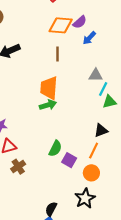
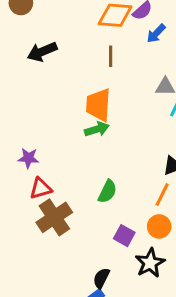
purple square: (69, 160) -> (124, 236), moved
brown cross: (18, 167) -> (54, 217), size x1.6

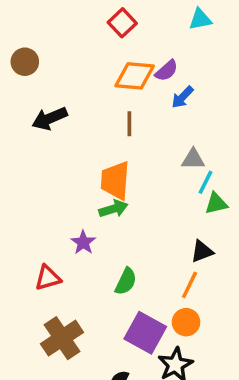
purple star: (28, 158) -> (83, 242), moved, turned 30
brown cross: (54, 217) -> (62, 338), moved
purple square: (124, 236) -> (145, 333), size x1.6

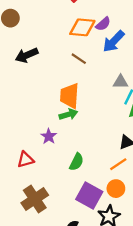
blue arrow: (182, 97) -> (114, 41), size x1.5
brown line: (129, 124) -> (79, 59), turned -56
orange line: (190, 285) -> (118, 164), turned 30

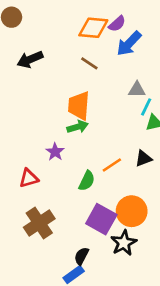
orange line: (118, 164) -> (112, 165), moved
orange circle: (116, 189) -> (132, 211), size x1.5

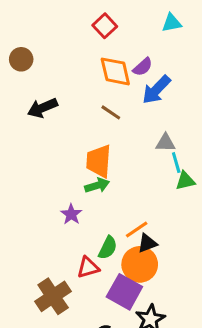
orange diamond: (93, 28) -> (115, 71), turned 72
cyan line: (146, 107) -> (176, 163), turned -42
black triangle: (143, 158) -> (147, 243), moved
red triangle: (29, 178) -> (88, 267), moved
orange circle: (132, 211) -> (140, 264), moved

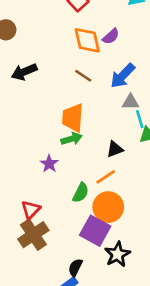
blue arrow: (156, 90) -> (123, 76), moved
black triangle: (147, 243) -> (115, 149), moved
red triangle: (88, 267) -> (31, 210), moved, turned -30

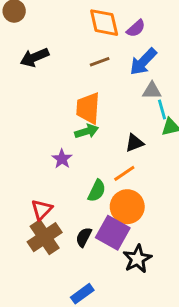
purple semicircle: (111, 36) -> (136, 28), moved
brown line: (83, 76) -> (100, 62), turned -54
black semicircle: (75, 267) -> (84, 237), moved

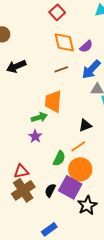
green arrow: (87, 131) -> (39, 117), moved
red triangle: (42, 210) -> (21, 171), turned 35

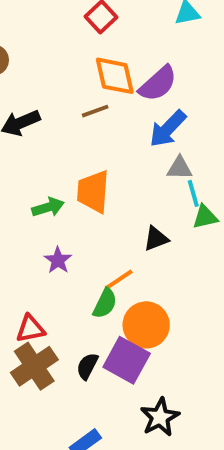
purple semicircle: (86, 46) -> (158, 84), size x1.5
brown line: (61, 69) -> (95, 111), moved
green arrow: (39, 117) -> (48, 207), moved
orange line: (78, 146) -> (119, 280), moved
black star: (87, 205) -> (160, 417), moved

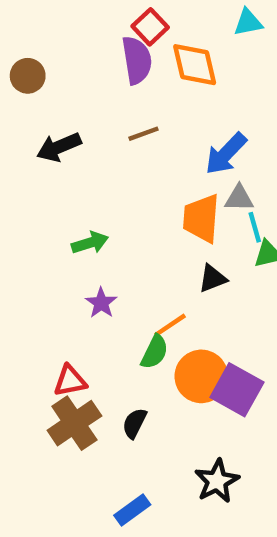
orange diamond: (115, 76) -> (195, 65), moved
purple semicircle: (158, 84) -> (137, 60), moved, turned -57
orange trapezoid: (93, 192) -> (201, 218), moved
purple square: (127, 360) -> (237, 390), moved

